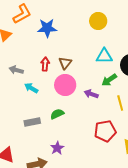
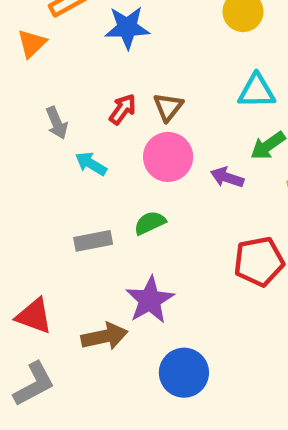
red arrow: (45, 64) -> (123, 109), turned 32
gray arrow: (16, 70) -> (57, 123), turned -128
purple star: (57, 148) -> (150, 300), size x1.5

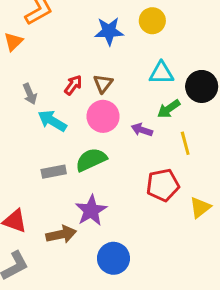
blue star: (127, 28) -> (109, 31), moved
cyan arrow: (91, 164) -> (52, 121), size x1.4
green semicircle: (150, 223) -> (91, 160), size x1.5

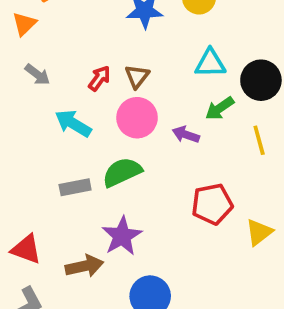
gray arrow: (30, 94) -> (37, 75), moved, turned -30
yellow line: (185, 143) -> (259, 140), moved

